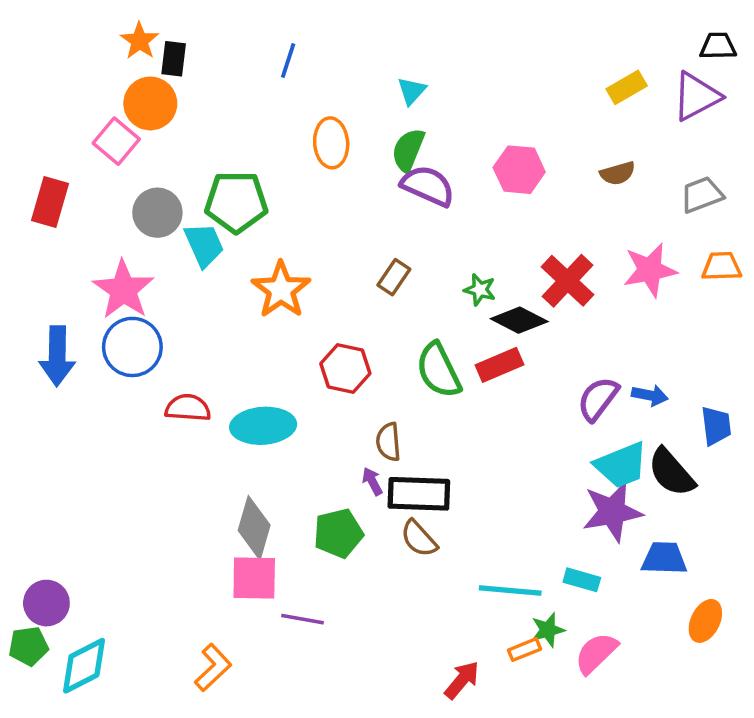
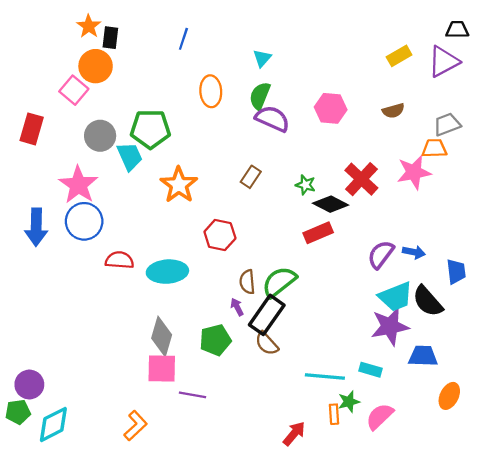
orange trapezoid: (721, 266) -> (434, 148), moved
green semicircle: (439, 370) -> (279, 282), moved, turned 78
black rectangle: (419, 494) -> (267, 315), turned -57
orange rectangle: (525, 650) -> (334, 414), turned -72

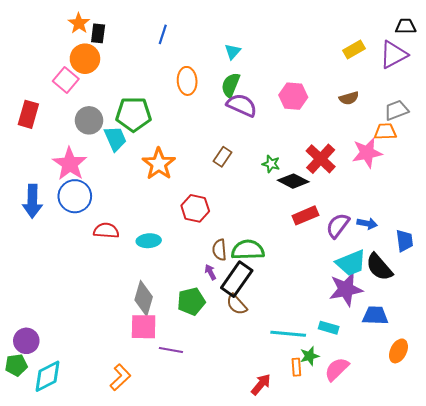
red rectangle: (318, 233) -> (305, 215), moved
cyan ellipse: (167, 272) -> (149, 241), size x0.7
green semicircle: (279, 282) -> (248, 250), turned 36

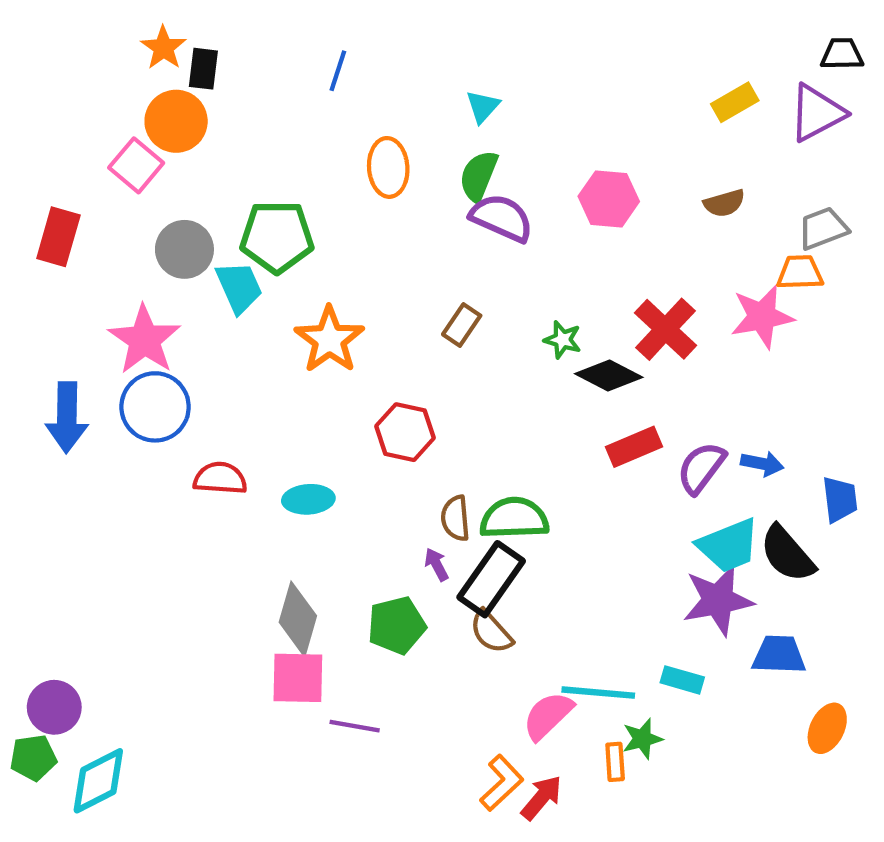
pink semicircle: (337, 369) -> (548, 716), moved
orange L-shape: (120, 377) -> (502, 783), moved

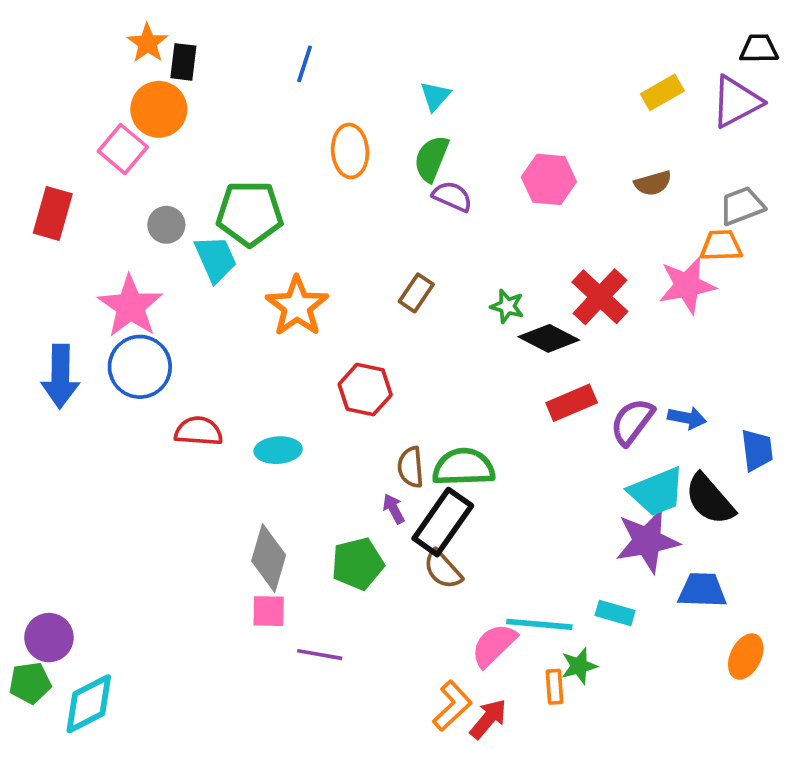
purple semicircle: (502, 218) -> (452, 196), size x0.7
gray circle: (184, 249) -> (166, 225), size x0.7
pink square: (298, 678) -> (269, 611), size x0.7

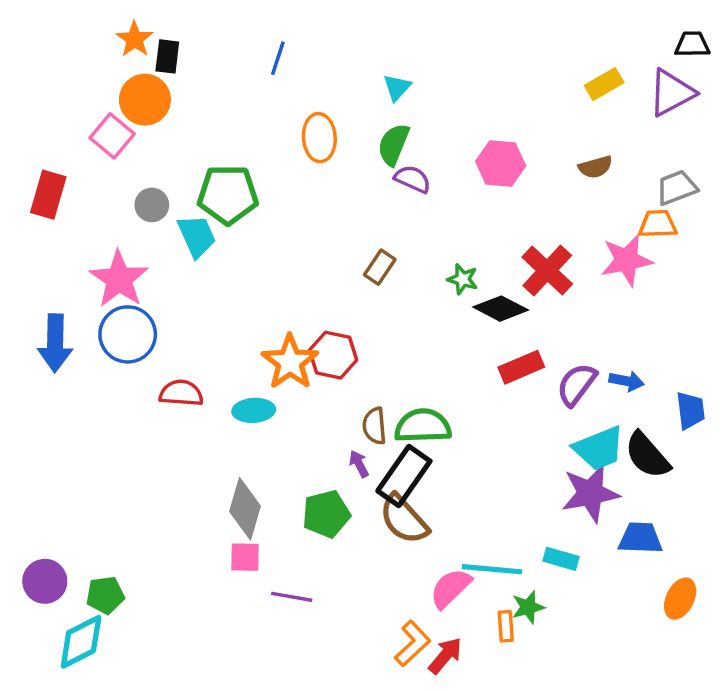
orange star: (297, 306) -> (290, 362), moved
brown semicircle: (443, 569) -> (404, 519), size x1.4
green pentagon: (30, 683) -> (105, 595), moved

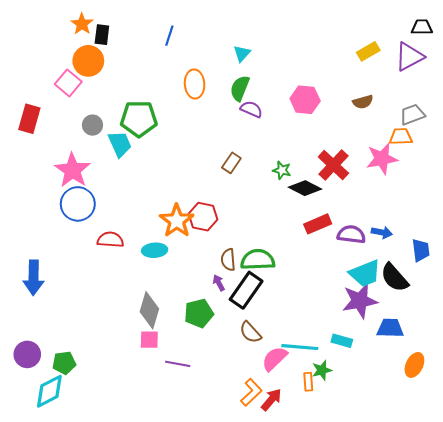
blue arrow: (55, 343) -> (34, 278), moved
purple semicircle: (577, 384) -> (351, 234), turned 60
brown semicircle: (404, 519) -> (250, 332), moved, size x0.7

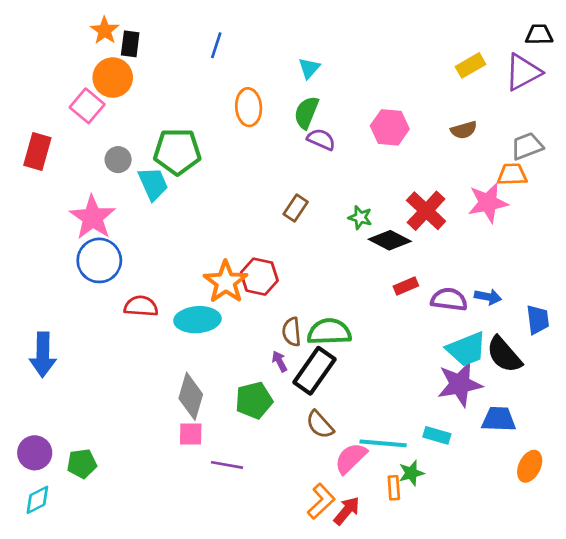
red rectangle: (318, 224) -> (406, 286), size x0.7
cyan ellipse: (155, 250) -> (197, 320), size x1.4
cyan diamond: (49, 391) -> (37, 500), moved, size x0.7

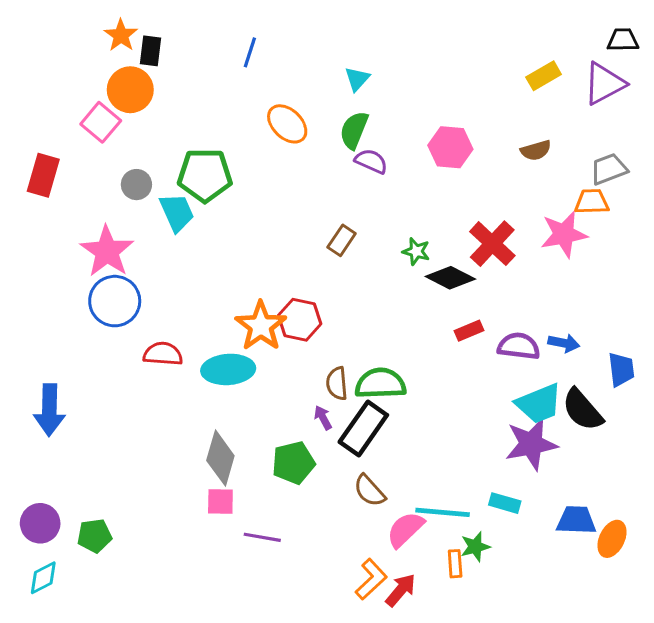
orange ellipse: (249, 107) -> (287, 124), turned -42
blue trapezoid: (499, 419) -> (576, 520), moved

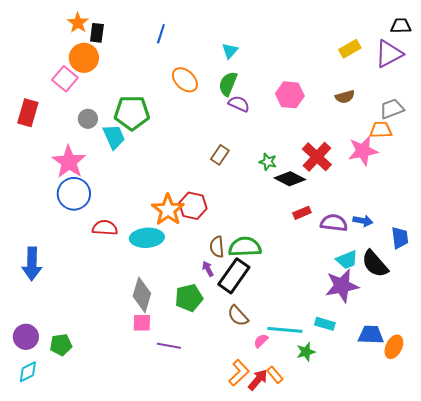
cyan trapezoid: (539, 404) -> (347, 260), size x0.7
pink semicircle: (405, 530) -> (261, 341), size x0.6
orange rectangle: (455, 564) -> (275, 375), moved, turned -36

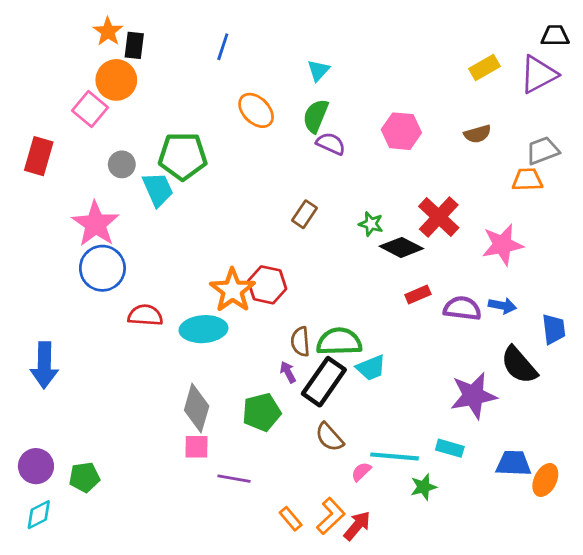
pink star: (363, 151) -> (502, 245), moved
cyan trapezoid: (347, 260) -> (371, 368), moved
orange rectangle: (275, 375) -> (291, 519), moved

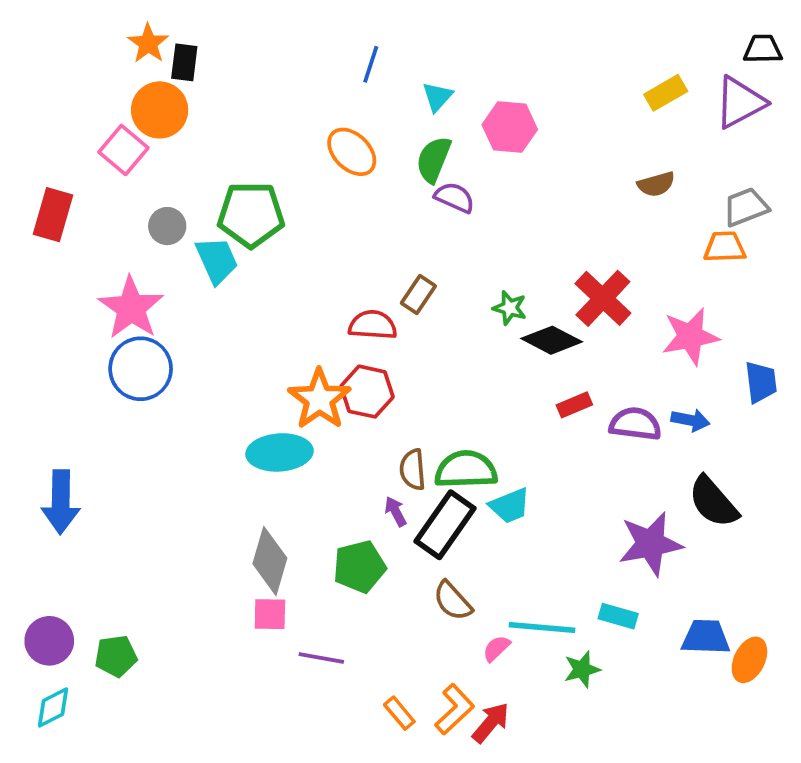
blue line: (223, 47) -> (371, 64), moved
pink hexagon: (401, 131) -> (510, 127), moved
red semicircle: (145, 315) -> (373, 325), moved
blue trapezoid: (554, 329) -> (761, 382), moved

